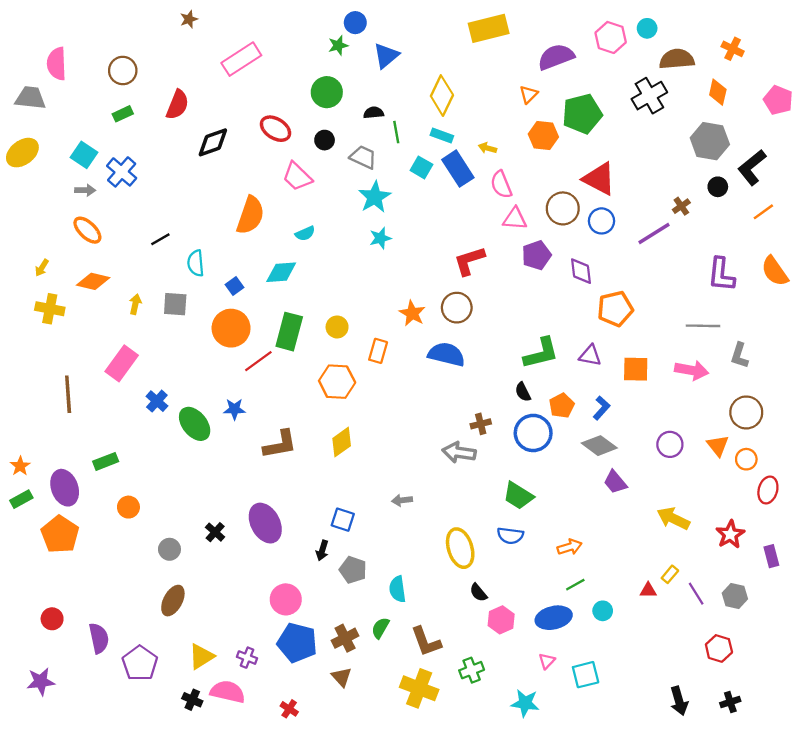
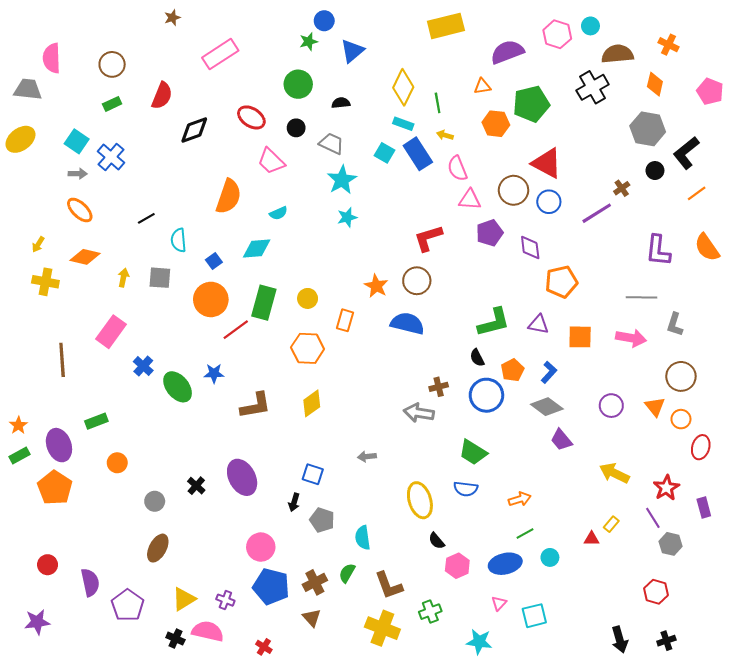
orange triangle: (529, 94) -> (482, 86), turned 36
green line: (396, 132) -> (438, 103), moved
purple line: (696, 594) -> (653, 518), moved

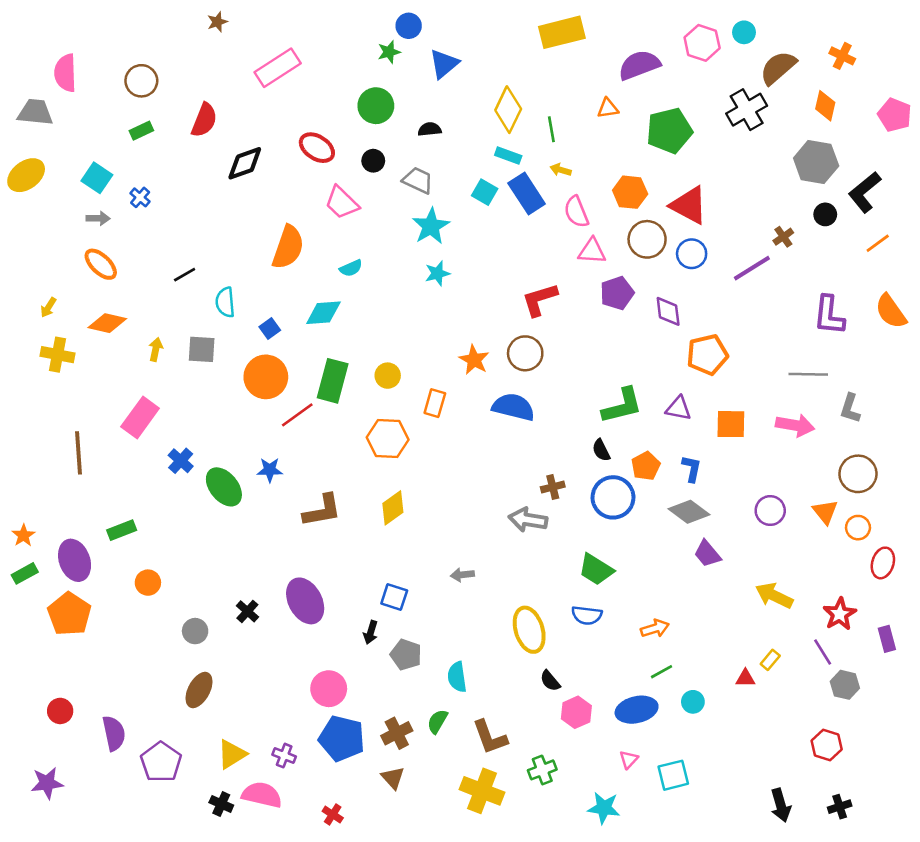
brown semicircle: (618, 54) -> (778, 68), turned -36
orange hexagon: (496, 124) -> (630, 192), moved
blue cross: (111, 157) -> (140, 197), size x0.6
blue L-shape: (549, 372) -> (692, 469), turned -30

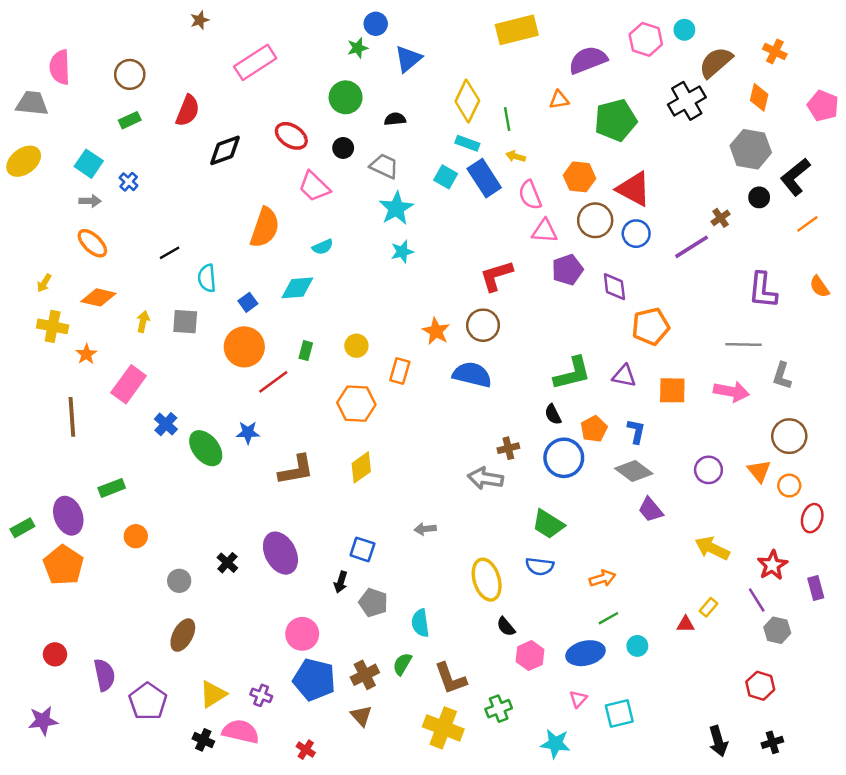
orange semicircle: (891, 311) -> (819, 287), size x0.7
green rectangle: (333, 381) -> (306, 351), size x0.5
orange star: (23, 535) -> (86, 354), moved

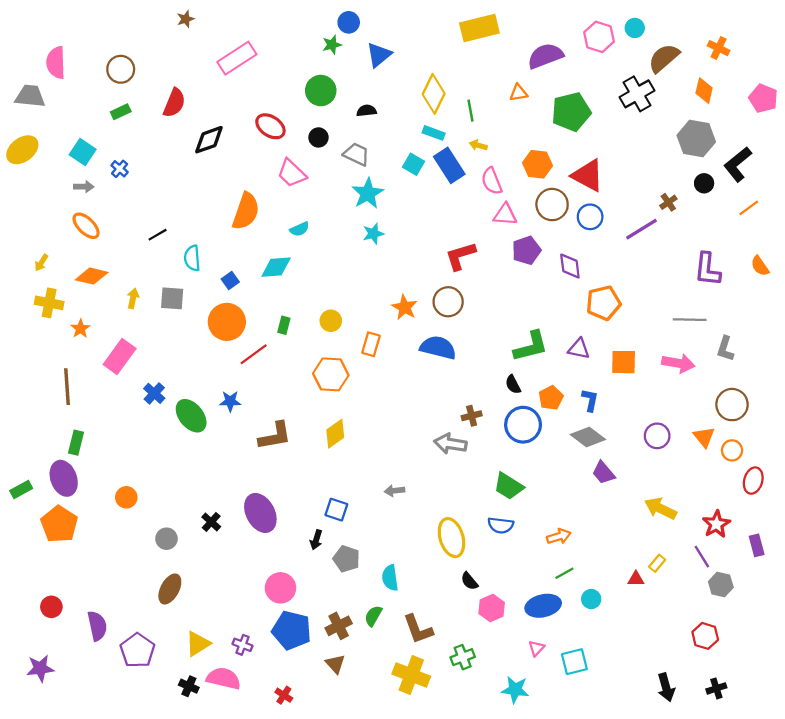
green rectangle: (112, 488) -> (76, 443), moved, turned -55

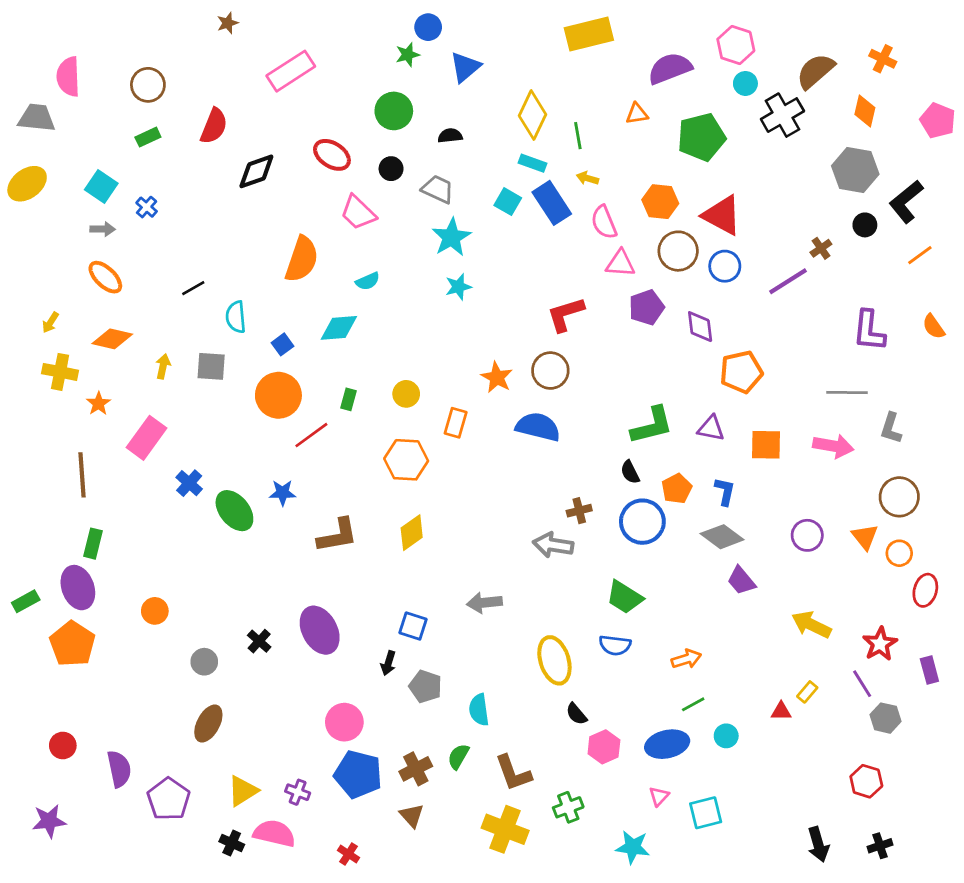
cyan circle: (635, 28) -> (745, 83), moved
gray arrow: (394, 491) -> (484, 603), size x1.4

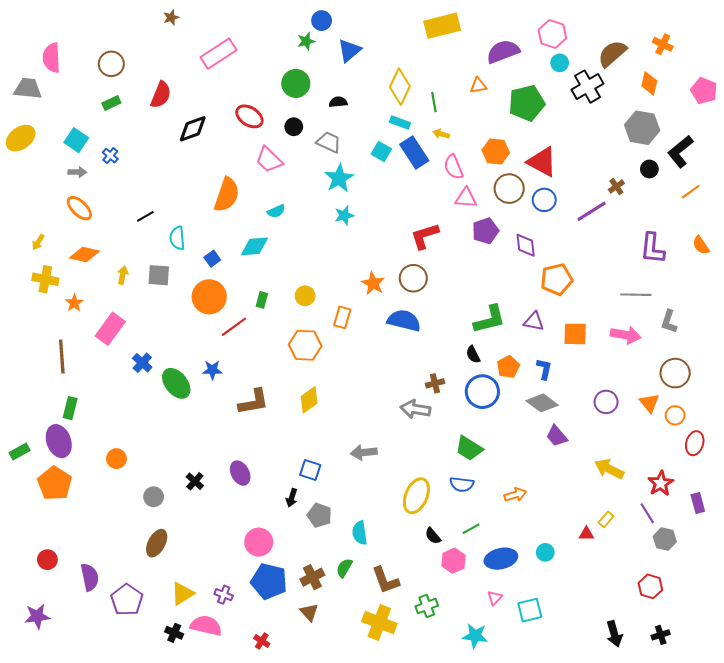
purple ellipse: (320, 630) -> (240, 473), size x0.7
yellow ellipse: (554, 660) -> (416, 496), turned 40
green line: (693, 704) -> (471, 529), moved

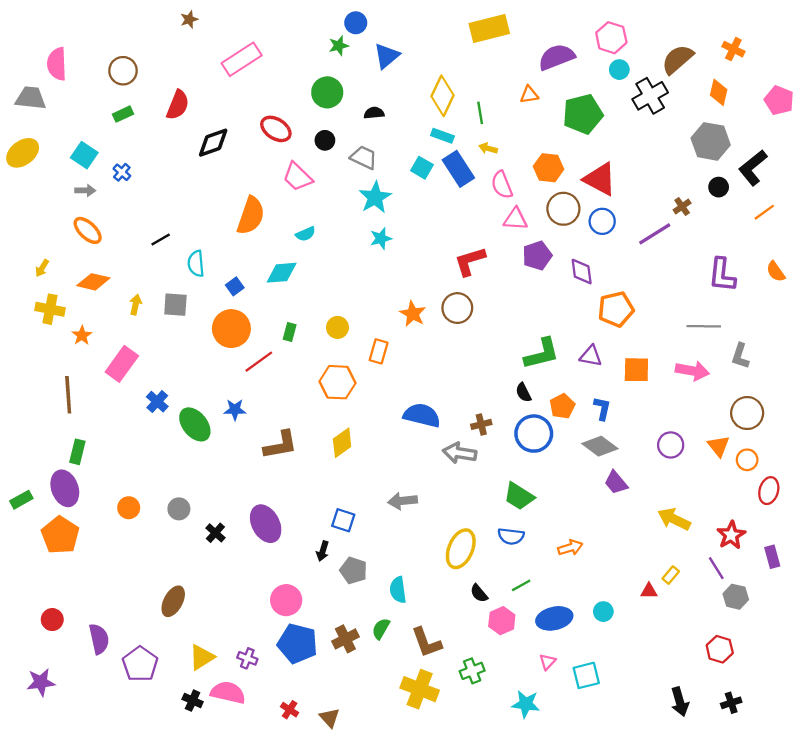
blue semicircle: (404, 321) -> (422, 415), moved
purple ellipse: (240, 473) -> (266, 524), size x1.4
gray circle: (154, 497) -> (179, 509), moved
brown triangle: (309, 612) -> (330, 718), moved

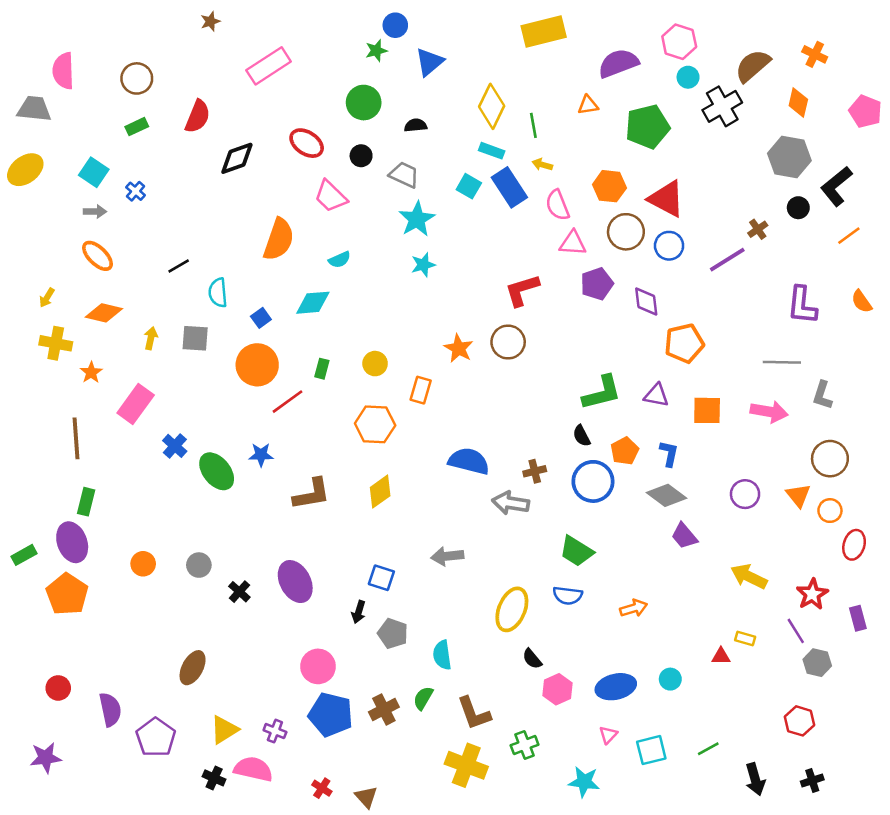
yellow rectangle: (671, 575) -> (745, 639), turned 66
green line: (521, 585) -> (708, 749), moved

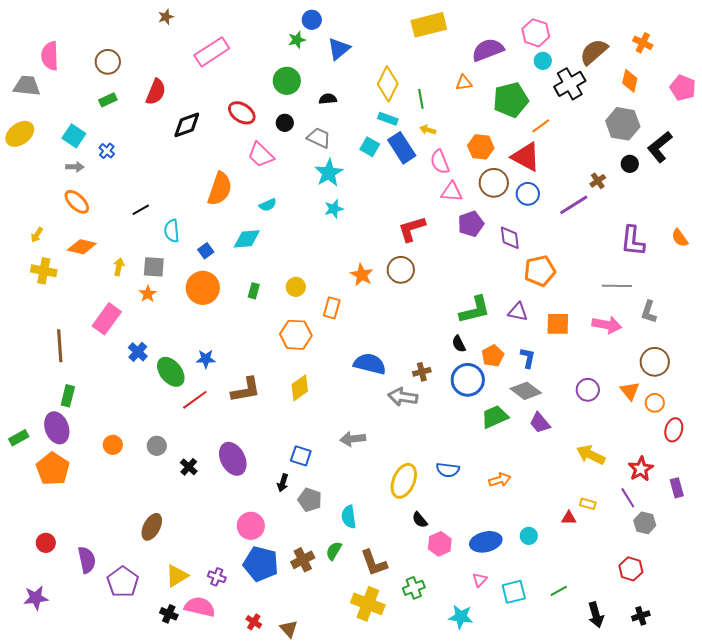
orange line: (849, 236) -> (541, 126), moved
orange star: (91, 372) -> (148, 294), moved
red line: (288, 402) -> (195, 400), moved
green trapezoid: (577, 551) -> (495, 417), moved, turned 124

